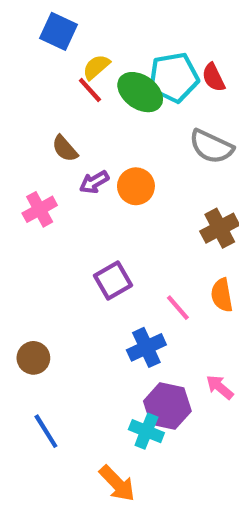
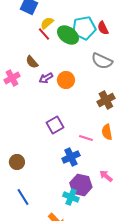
pink cross: (40, 209) -> (12, 78), moved
pink line: (178, 308) -> (86, 138), turned -32

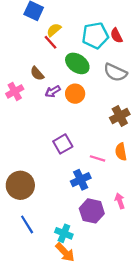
green ellipse: (68, 35) -> (77, 63), moved
brown circle: (17, 162) -> (20, 185), size x1.6
pink arrow: (106, 176) -> (120, 201), turned 32
cyan cross: (71, 197) -> (64, 233), moved

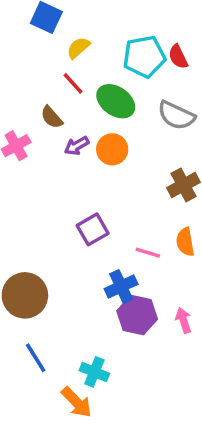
red line: (51, 42) -> (73, 83), moved
purple hexagon: (92, 211) -> (137, 315), moved
orange arrow: (65, 252) -> (77, 402), moved

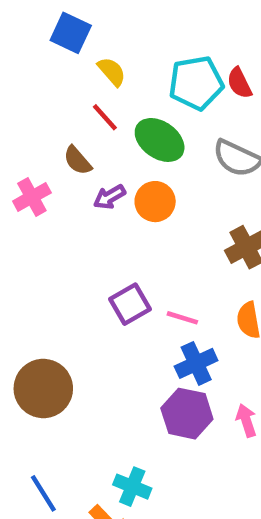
yellow semicircle: (78, 48) -> (112, 72), turned 90
pink line: (148, 253) -> (182, 318), moved
blue cross: (121, 286) -> (196, 363), moved
blue line: (36, 358) -> (43, 493), moved

